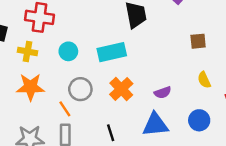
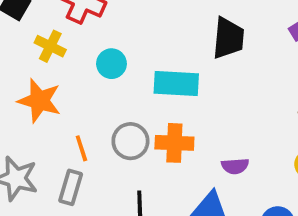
gray circle: (80, 89) -> (130, 141), moved
orange cross: (121, 89) -> (174, 143), turned 30

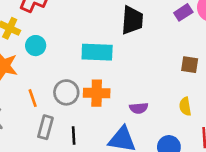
cyan circle: (111, 64) -> (36, 46), moved
gray rectangle: (71, 187) -> (45, 127), moved

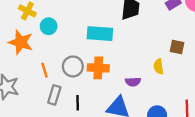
yellow semicircle: (185, 106) -> (159, 67), moved

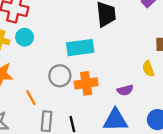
cyan circle: (49, 26) -> (25, 37), moved
gray circle: (73, 66) -> (60, 76), moved

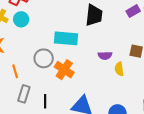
orange cross: (86, 83) -> (64, 70), turned 30
purple semicircle: (125, 90) -> (105, 56), moved

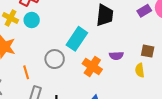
cyan rectangle: (66, 38) -> (77, 39), turned -60
yellow semicircle: (119, 69) -> (140, 70), moved
orange cross: (64, 70) -> (92, 67), moved

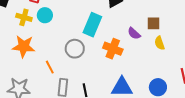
brown square: (148, 51) -> (153, 23), moved
purple semicircle: (116, 56) -> (134, 33), turned 56

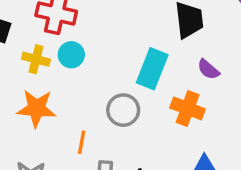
purple semicircle: (134, 33) -> (208, 69), moved
orange line: (50, 67) -> (82, 142), turned 40

